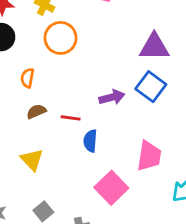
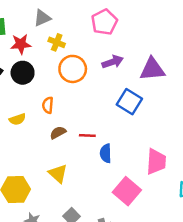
blue square: (151, 87) -> (129, 102), moved
purple arrow: (112, 97) -> (113, 62), moved

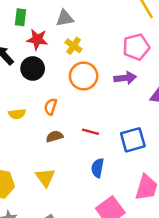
pink pentagon: (104, 22) -> (136, 47), moved
blue square: (129, 102) -> (133, 140), moved, turned 30
red line: (87, 136) -> (90, 132), moved

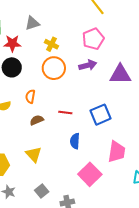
yellow cross: (74, 46) -> (51, 44), moved

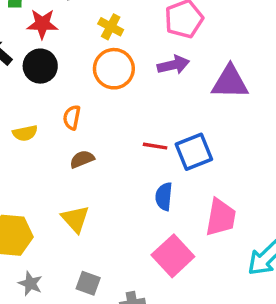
red line: (65, 113) -> (155, 146), moved
blue semicircle: (75, 141) -> (164, 197), moved
gray square: (42, 191) -> (88, 283), turned -32

